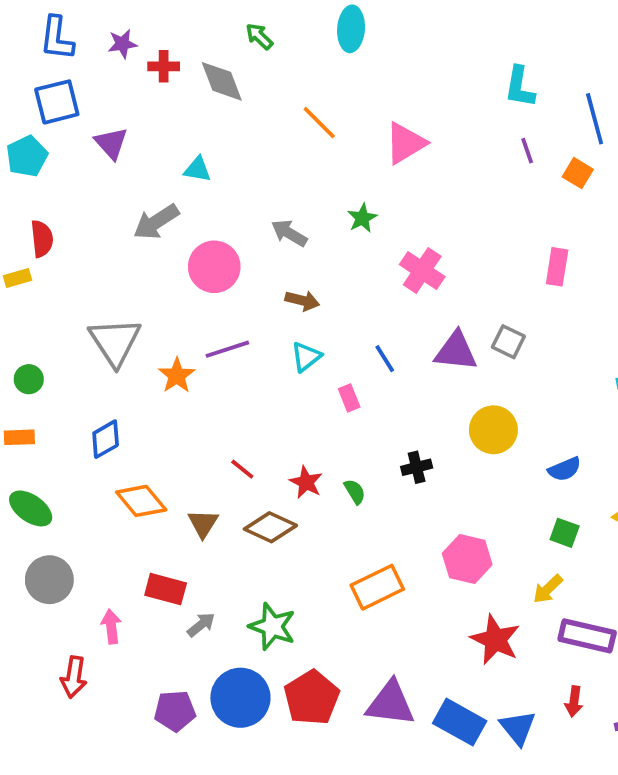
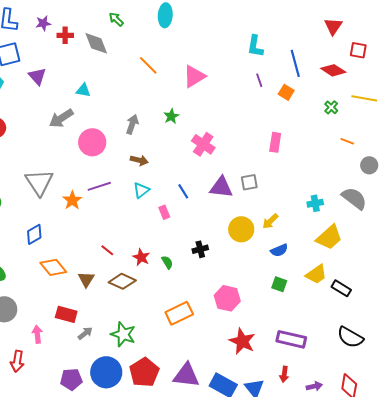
gray arrow: (289, 233) -> (132, 124), turned 78
gray square: (508, 342) -> (249, 182), turned -36
yellow arrow: (548, 589) -> (270, 221), moved

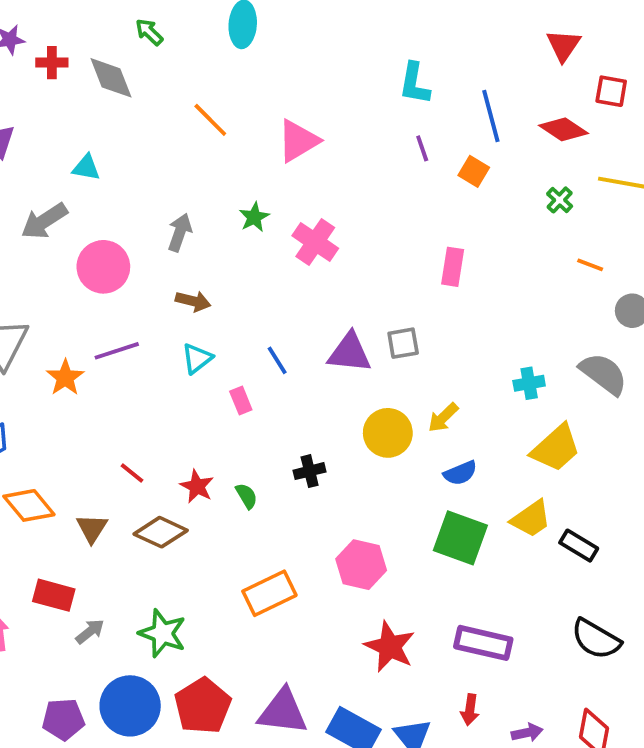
pink cross: (203, 144) -> (315, 242), moved
green square: (279, 284) -> (460, 538), size x1.8

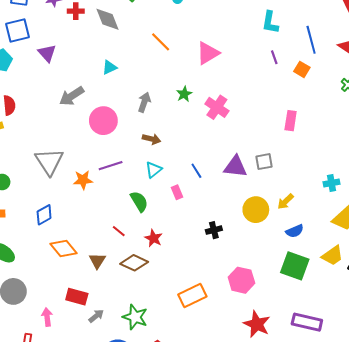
cyan triangle: (86, 168) -> (110, 67), moved, turned -35
orange star: (65, 378) -> (83, 180), turned 30
green semicircle: (247, 496) -> (139, 201), moved, size x1.5

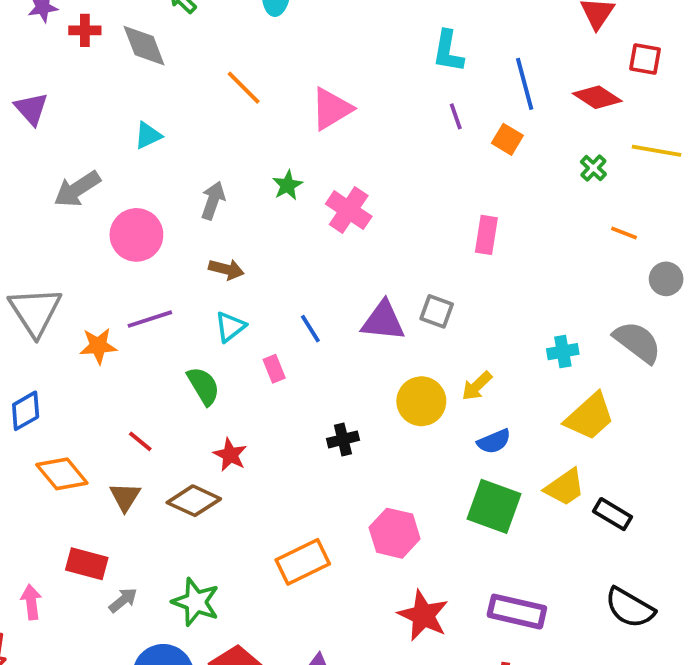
gray square: (264, 162) -> (437, 311), turned 30
red line: (119, 231) -> (140, 441), moved

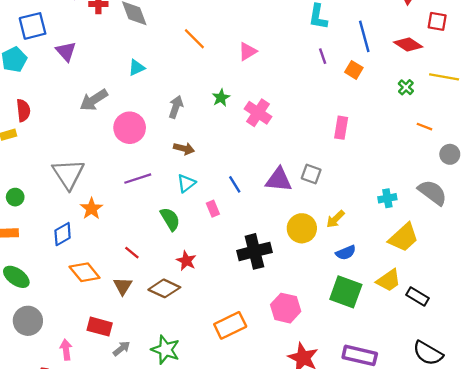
pink triangle: (331, 109) -> (248, 51), size x0.7
orange star: (98, 346) -> (91, 209), moved, turned -30
black cross: (343, 439) -> (254, 251), size x1.8

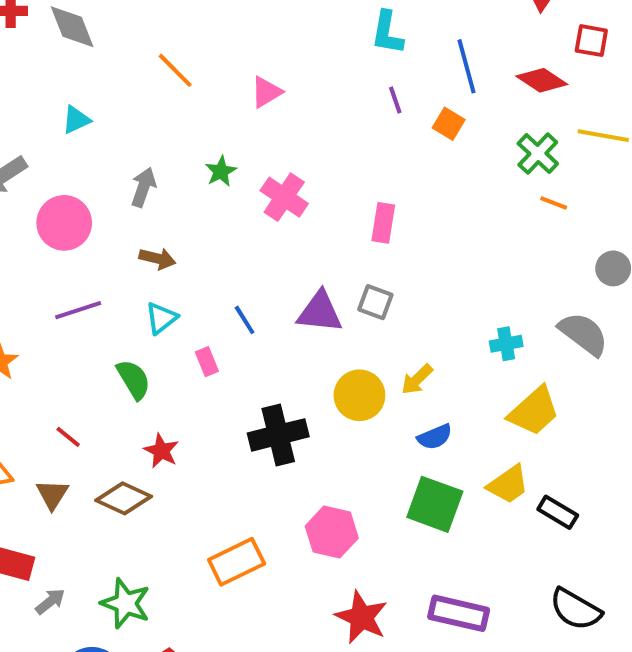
green cross: (406, 87) -> (538, 154), size x1.5
orange line: (424, 127) -> (554, 203), moved
pink rectangle: (341, 128) -> (383, 223), moved

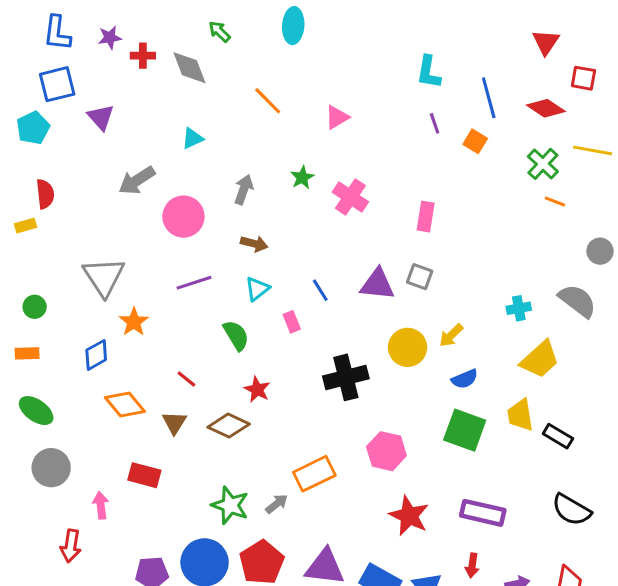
yellow trapezoid: (508, 484) -> (520, 415), turned 116
gray arrow: (50, 601) -> (277, 504), moved

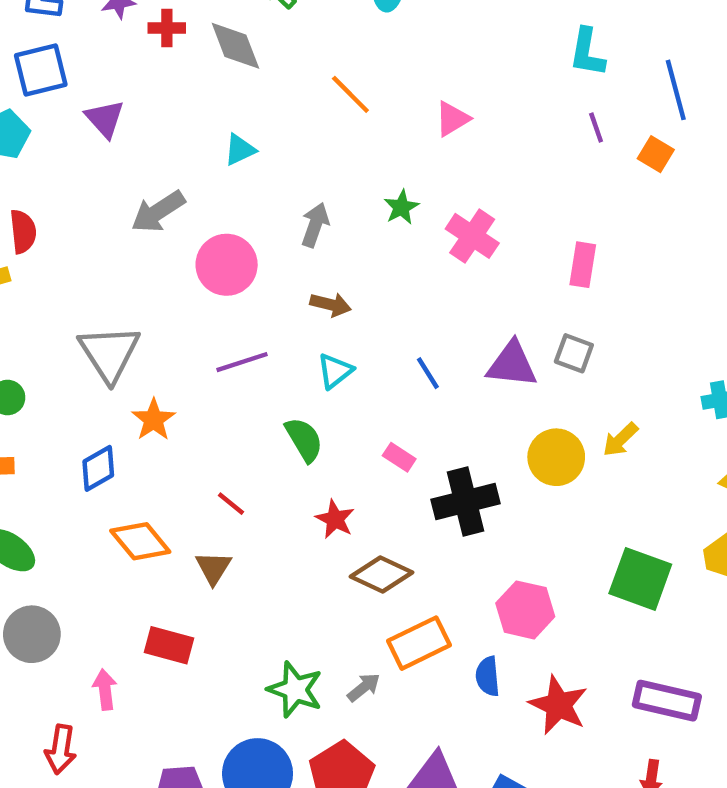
pink rectangle: (292, 322) -> (399, 457), moved, turned -35
blue semicircle: (465, 379) -> (488, 676), moved, turned 108
brown diamond: (229, 426) -> (381, 574), moved

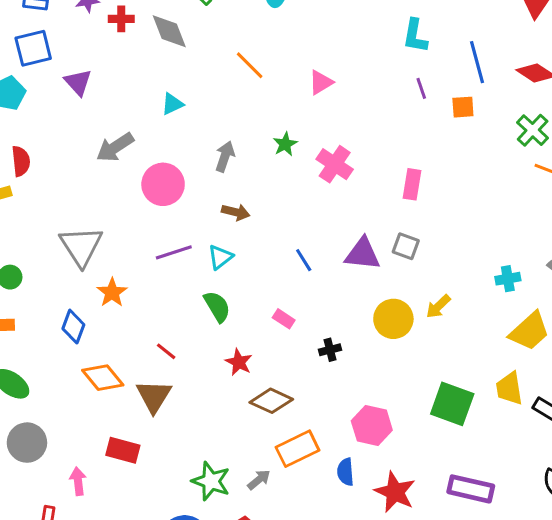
orange square: (656, 154) -> (463, 107), turned -35
cyan triangle: (335, 371) -> (220, 257), moved
blue diamond: (98, 468) -> (73, 327), turned -40
black cross: (466, 501) -> (330, 350), size x0.5
brown triangle: (213, 568) -> (154, 396), size x1.4

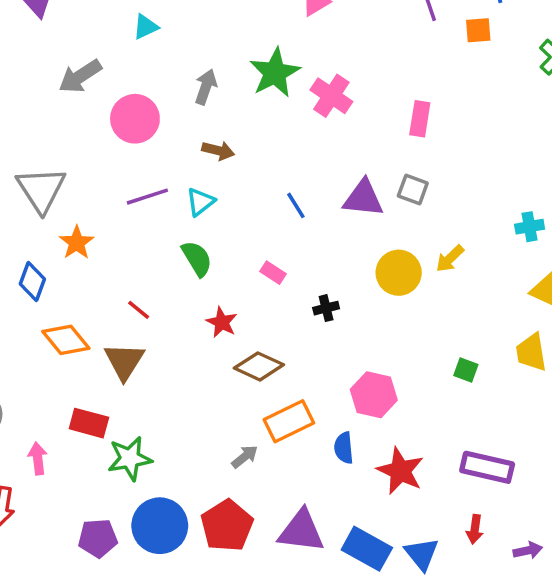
green star: (285, 144) -> (275, 73), size x1.8
green square: (452, 404) -> (466, 370), size x0.5
green star: (211, 481) -> (130, 458), moved, turned -30

